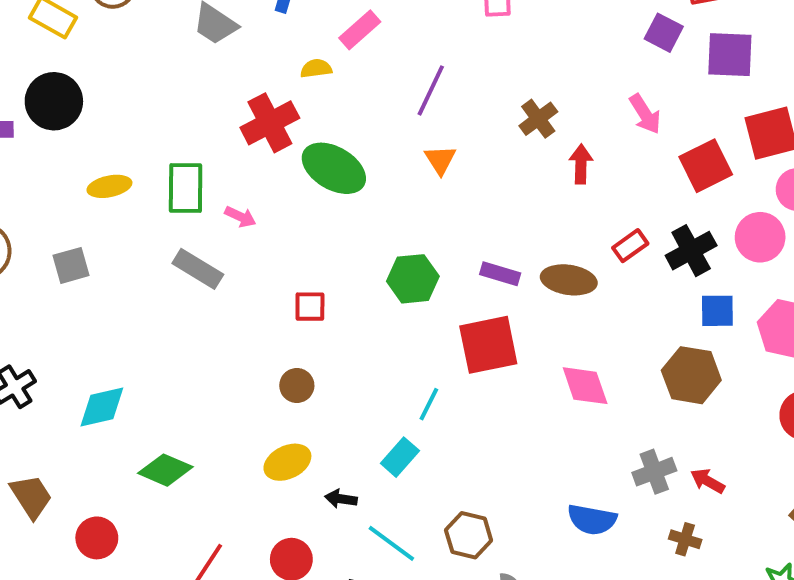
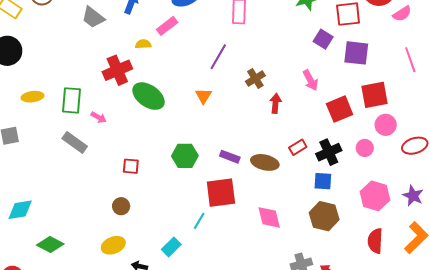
purple line: (431, 90) -> (218, 57), moved
pink circle: (760, 237) -> (365, 148), size x0.7
blue square: (717, 311) -> (323, 181), moved
cyan line: (429, 404) -> (199, 221), moved

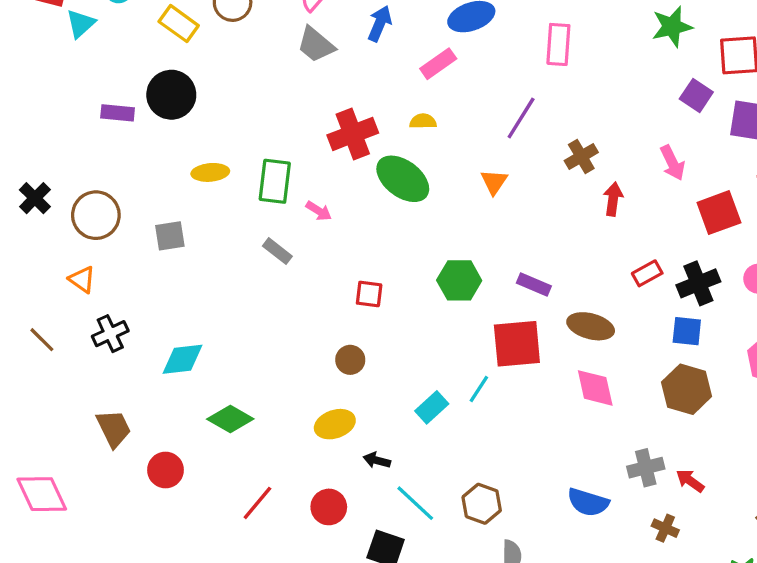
yellow semicircle: (143, 44) -> (423, 121), moved
gray rectangle: (75, 142) -> (277, 251), size x0.7
brown ellipse: (265, 162) -> (591, 326), moved
cyan rectangle: (171, 247) -> (432, 407), moved

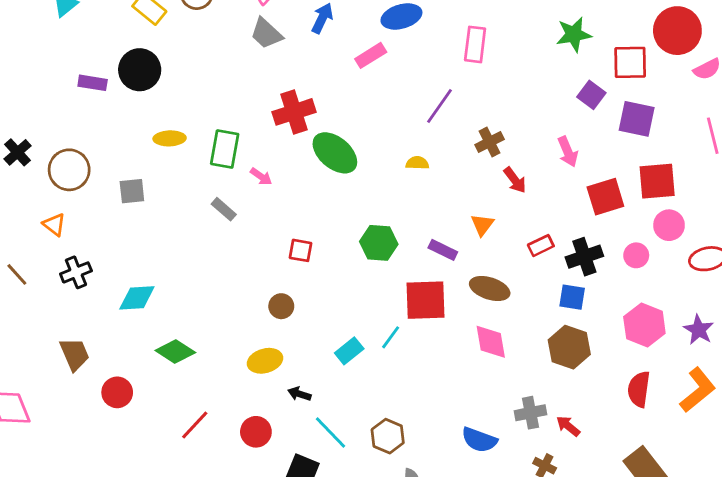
yellow semicircle: (423, 121) -> (417, 163), moved
orange triangle: (494, 182) -> (482, 225), moved
red arrow: (613, 199) -> (515, 180), turned 132

